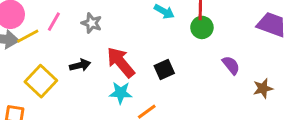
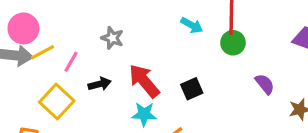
pink line: (54, 22) -> (71, 62), moved

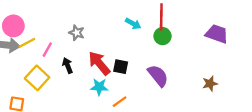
black arrow: (100, 84) -> (68, 65), turned -98
purple semicircle: (265, 84) -> (158, 76), moved, size x1.5
black square: (192, 89) -> (121, 67), moved, turned 35

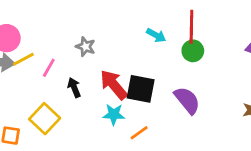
black square: (121, 67) -> (141, 89), size x1.5
yellow square: (37, 78) -> (45, 119), moved

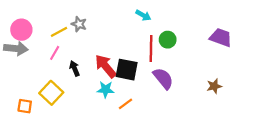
red line: (191, 27) -> (151, 48), moved
cyan arrow: (156, 35) -> (143, 15), moved
gray star: (86, 47) -> (79, 24), moved
yellow line: (23, 59) -> (59, 32), moved

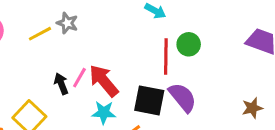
pink line: (55, 53) -> (79, 78), moved
black square: (127, 70) -> (149, 100), moved

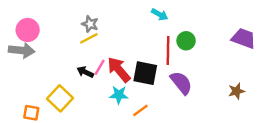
yellow line: (40, 34) -> (89, 38), moved
black arrow: (61, 84) -> (85, 72), turned -42
black square: (149, 100) -> (145, 73), moved

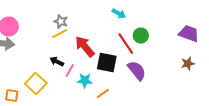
red line: (168, 50) -> (126, 44), turned -35
pink line: (100, 67) -> (70, 70), moved
red arrow: (119, 70) -> (85, 46), moved
brown star: (236, 91) -> (188, 64), moved

